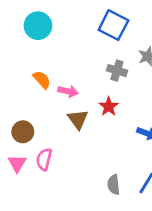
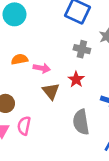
orange semicircle: (42, 80) -> (20, 59), turned -56
gray semicircle: (114, 185) -> (81, 122), moved, size x1.5

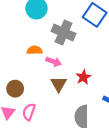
gray cross: (82, 49) -> (63, 32), moved, size x1.5

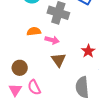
red star: (83, 77) -> (88, 51), moved
pink semicircle: (29, 112) -> (34, 87), turned -42

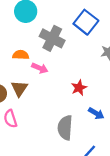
brown triangle: (58, 60) -> (19, 88), moved

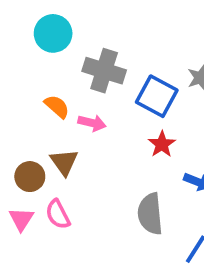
blue square: (86, 22) -> (157, 96), moved
orange semicircle: (21, 55) -> (57, 107), turned 49

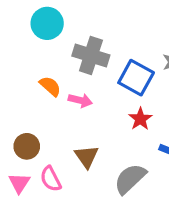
brown triangle: (64, 162) -> (87, 157), moved
gray semicircle: (150, 214) -> (130, 179), turned 52

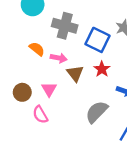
brown triangle: (87, 157) -> (75, 73), moved
pink triangle: (19, 183) -> (49, 89), moved

